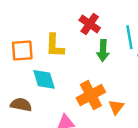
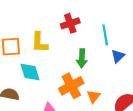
red cross: (90, 24) -> (70, 23), turned 36
green arrow: (103, 50) -> (82, 58), moved

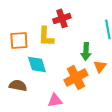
red cross: (70, 23) -> (62, 18), moved
orange triangle: (94, 96) -> (100, 66), moved

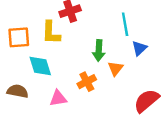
orange cross: (76, 77) -> (87, 82), size x0.7
pink triangle: (55, 100) -> (58, 98), moved

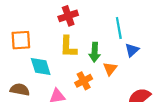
yellow L-shape: (51, 33) -> (68, 47), moved

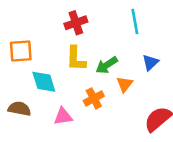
cyan line: (119, 28) -> (135, 21), moved
green arrow: (95, 52) -> (107, 65), turned 54

